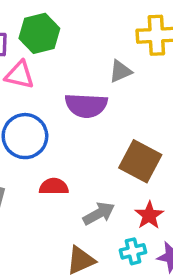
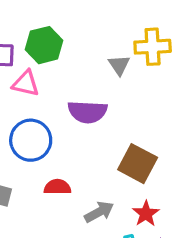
gray triangle: (120, 71) -> (119, 65), moved, turned -40

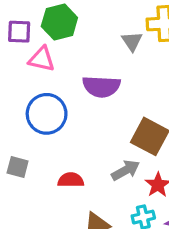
red semicircle: (57, 187) -> (71, 180), moved
gray arrow: (99, 212) -> (126, 170), moved

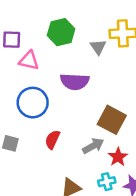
green hexagon: (59, 22) -> (61, 32), moved
red semicircle: (71, 180) -> (52, 140), moved, turned -66

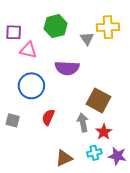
gray arrow: (93, 146) -> (83, 122), turned -72

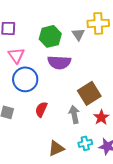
green hexagon: (56, 26) -> (50, 36), moved
pink triangle: (28, 50) -> (16, 55), moved, turned 42
brown square: (99, 100) -> (89, 93), turned 30
red star: (104, 132) -> (101, 117), moved

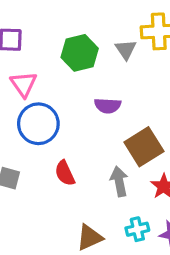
purple semicircle: (59, 62) -> (108, 106), moved, size x0.7
red semicircle: (41, 109) -> (65, 173), turned -49

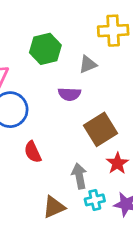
gray triangle: (126, 50) -> (88, 64), moved, turned 42
gray arrow: (119, 181) -> (79, 176), moved

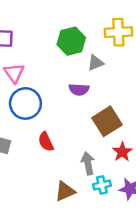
green hexagon: (45, 49) -> (71, 41), moved

